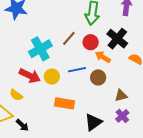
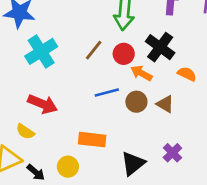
cyan cross: (40, 49) -> (41, 51), moved
yellow circle: (52, 77) -> (68, 167), moved
brown triangle: (121, 96) -> (165, 104), moved, turned 48

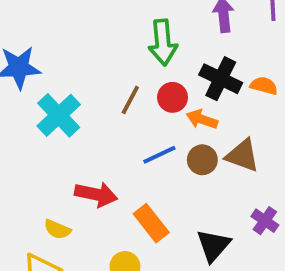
orange semicircle: (187, 74) -> (264, 86), moved
red arrow: (43, 104) -> (96, 194), moved
brown triangle: (165, 104) -> (242, 156), size x1.4
orange rectangle: (92, 140) -> (151, 223), turned 56

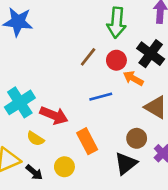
cyan cross: (59, 115) -> (20, 102), moved
brown circle: (202, 160) -> (137, 138), moved
yellow semicircle: (57, 229) -> (35, 139), moved

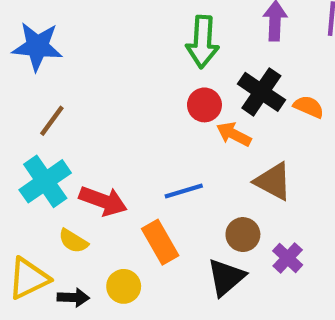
brown line: (88, 57) -> (52, 121), moved
blue line: (101, 97) -> (184, 191), moved
black arrow: (34, 172) -> (73, 297), turned -36

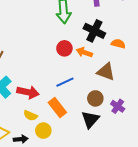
red circle: (204, 105) -> (64, 48), moved
orange semicircle: (309, 107) -> (118, 44), moved
yellow semicircle: (73, 241) -> (30, 116), moved

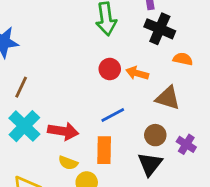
black cross: (94, 31) -> (160, 29), moved
orange rectangle: (57, 108) -> (104, 150), turned 42

